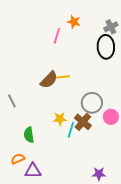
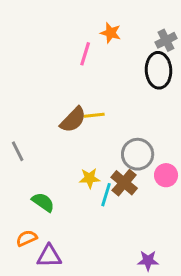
green semicircle: (29, 135) -> (43, 202), turned 133

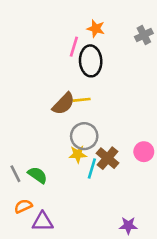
black ellipse: (159, 70) -> (91, 61), moved
gray line: (18, 151) -> (15, 174), moved
gray circle: (138, 154) -> (84, 136), moved

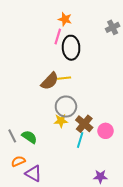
orange star: (96, 29) -> (65, 19), moved
pink circle: (144, 152) -> (106, 131), moved
cyan line: (92, 169) -> (80, 140), moved
purple triangle: (43, 222) -> (33, 173), turned 30

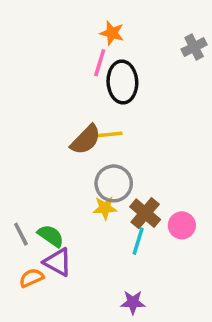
purple triangle: (33, 173) -> (58, 262), moved
purple star: (100, 177) -> (133, 302), moved

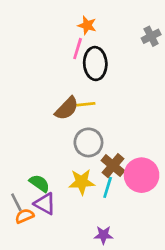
yellow star: (105, 208) -> (82, 182), moved, size x1.4
pink circle: (182, 225) -> (142, 175), size x1.6
gray line: (21, 234) -> (16, 202), moved

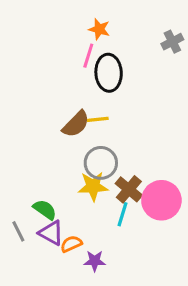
yellow star: (82, 182) -> (93, 186), moved
orange semicircle: (24, 216) -> (71, 244), moved
purple star: (103, 235) -> (95, 261), moved

